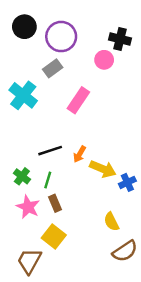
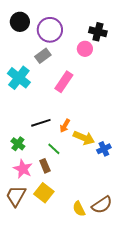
green line: (48, 180) -> (54, 149), moved, turned -64
yellow semicircle: (111, 222) -> (79, 209), moved
brown trapezoid: (29, 261) -> (16, 196), moved

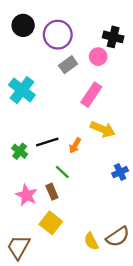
gray rectangle: (43, 56) -> (68, 65), moved
pink rectangle: (64, 82) -> (91, 95), moved
yellow arrow: (84, 138) -> (103, 129), moved
green cross: (18, 144) -> (20, 151), moved
brown trapezoid: (16, 196) -> (18, 247), moved

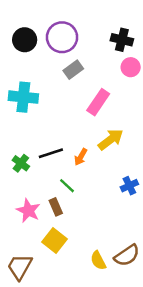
black circle: (23, 25) -> (25, 40), moved
pink circle: (98, 57) -> (131, 67), moved
cyan cross: (22, 90) -> (23, 97), turned -32
yellow arrow: (103, 129) -> (111, 140), turned -60

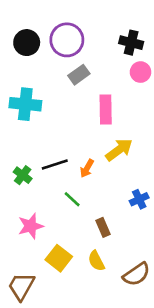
pink rectangle: (98, 102) -> (106, 110), turned -35
brown rectangle: (56, 207) -> (103, 227), moved
pink star: (28, 211) -> (31, 226), turned 30
yellow semicircle: (98, 260) -> (96, 261), moved

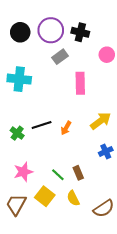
black cross: (131, 43) -> (80, 32), moved
yellow arrow: (119, 150) -> (101, 121), moved
green line: (72, 199) -> (58, 175), moved
brown trapezoid: (21, 286) -> (16, 204), moved

